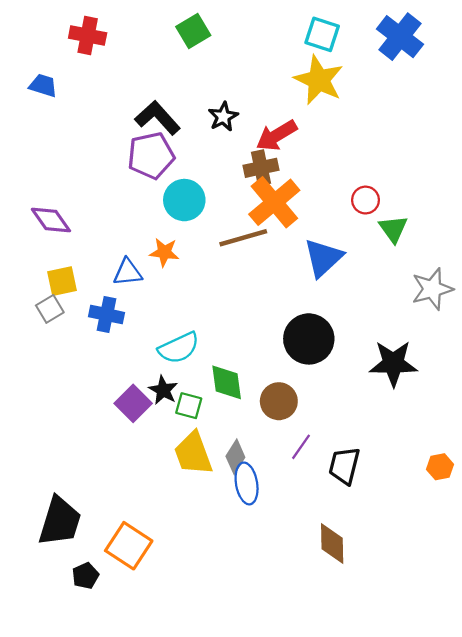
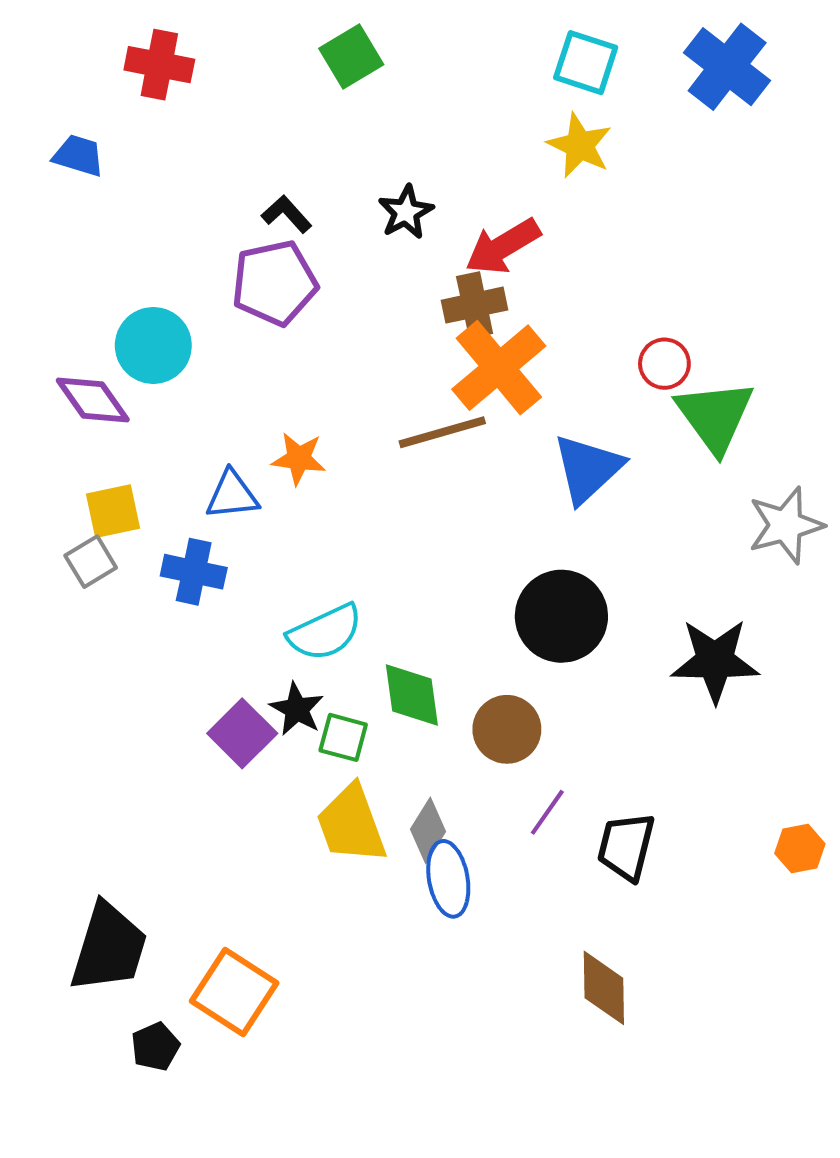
yellow star: (319, 80) -> (580, 145), size x0.7
black L-shape: (158, 118) -> (287, 214), size x0.6
cyan circle: (184, 200) -> (153, 345), moved
green triangle: (393, 229) -> (715, 416), size x1.5

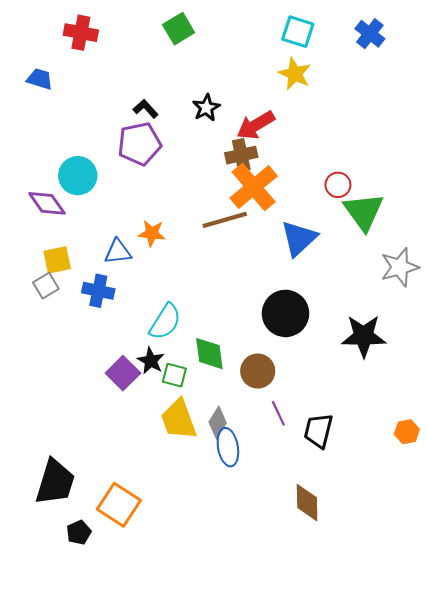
blue cross: (727, 67) -> (370, 34), size x0.7
cyan semicircle: (325, 632) -> (165, 322), turned -33
purple line: (547, 812) -> (278, 413), turned -60

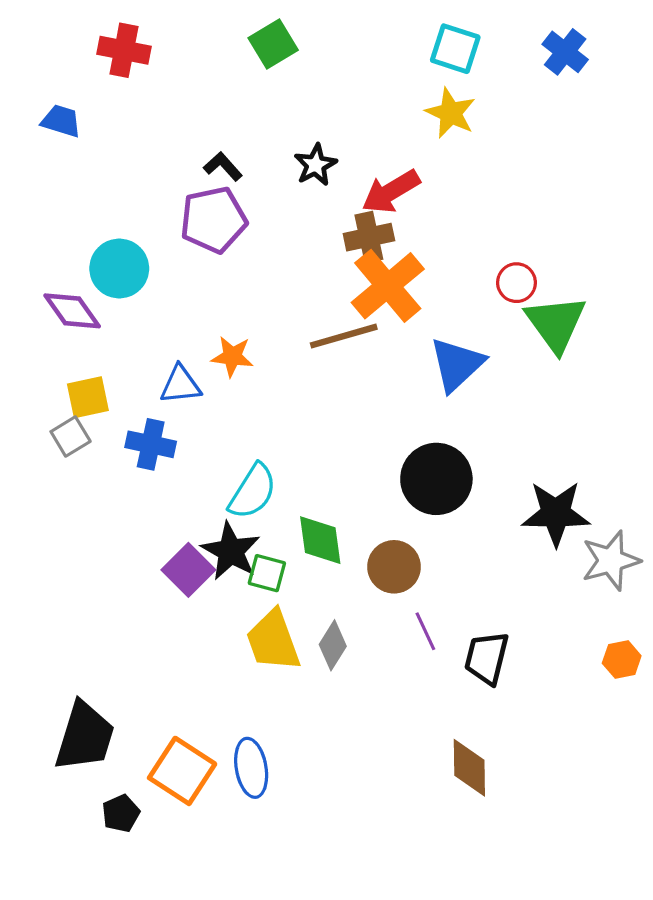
gray star: (400, 267) -> (611, 561), moved
black star: (151, 361) -> (231, 551), size x1.4
blue ellipse: (228, 447) -> (251, 768), moved

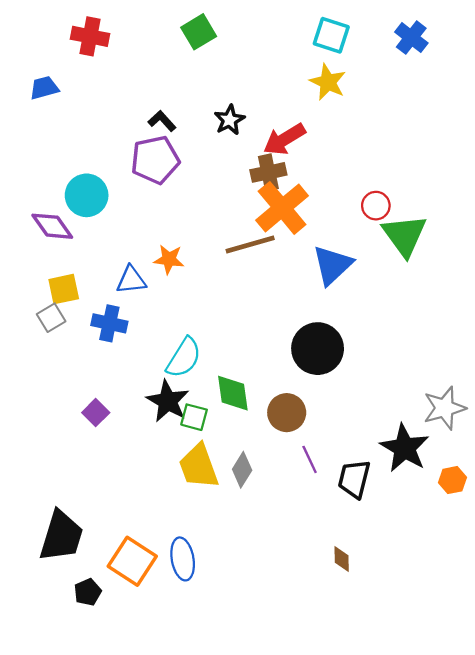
blue trapezoid: (61, 121) -> (44, 88), turned -32
black star: (556, 513) -> (404, 448), moved, turned 30
purple square: (188, 570) -> (96, 413), moved, size x0.7
brown diamond: (469, 768) -> (342, 559), size x0.6

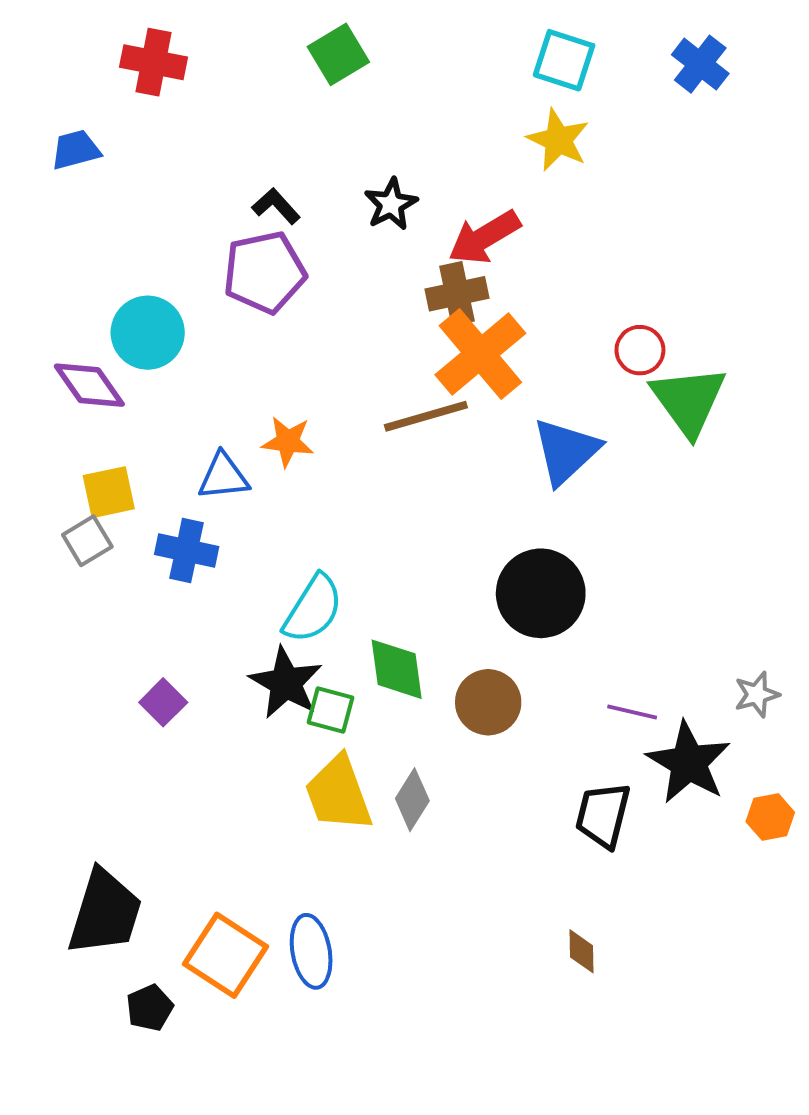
gray star: (444, 408) -> (757, 694), size x0.6
purple line: (310, 459) -> (632, 712), moved, turned -52

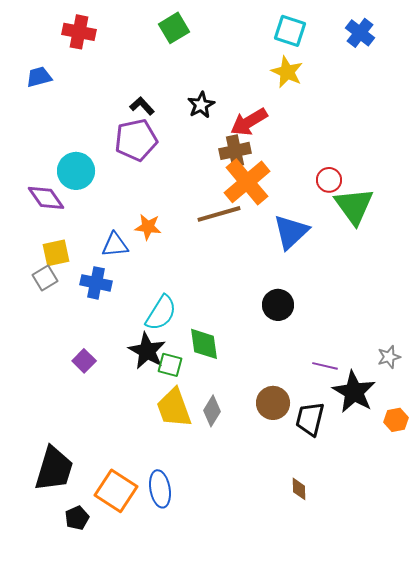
black circle: (541, 593) -> (278, 305), size x0.7
brown circle: (488, 702) -> (273, 403), moved

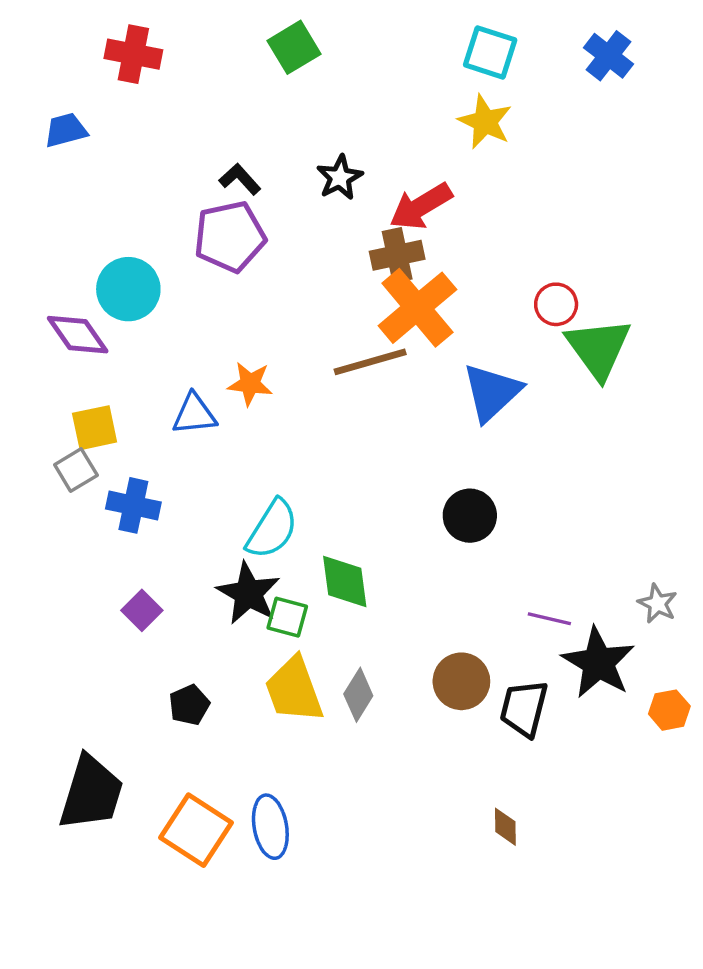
blue cross: (96, 283) -> (133, 505), moved
gray star: (389, 357) -> (657, 604), turned -30
black pentagon: (77, 518) -> (189, 705), moved

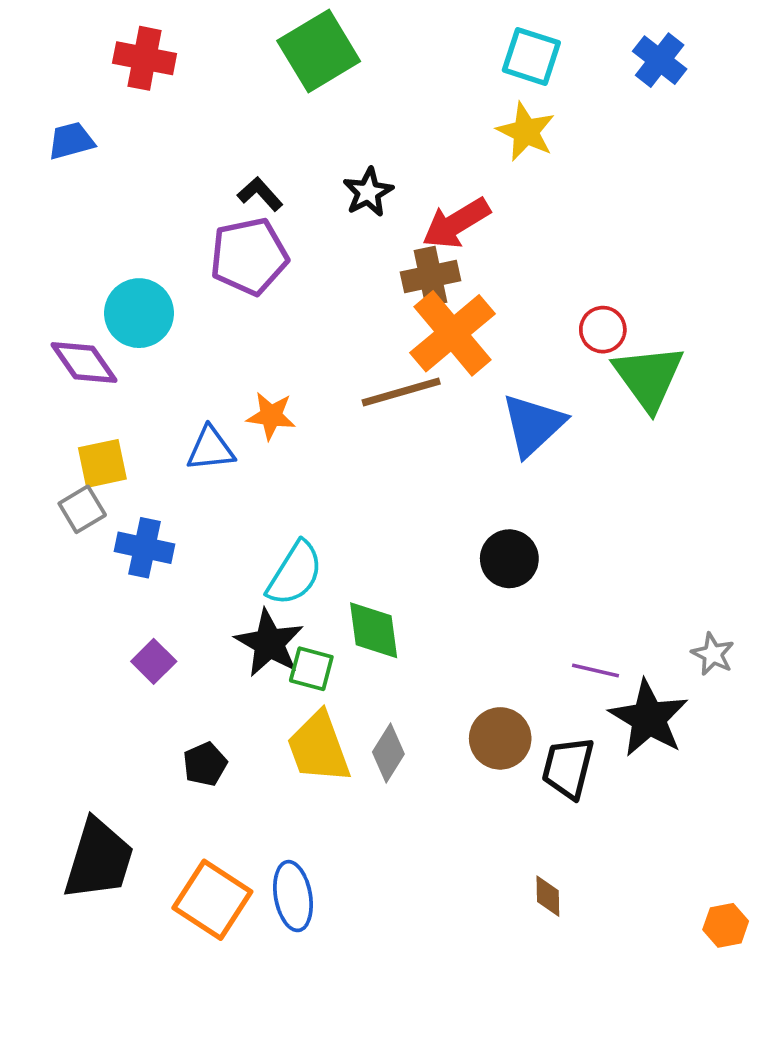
green square: (294, 47) -> (319, 51), size x1.4
orange hexagon: (669, 710) -> (726, 925), moved

